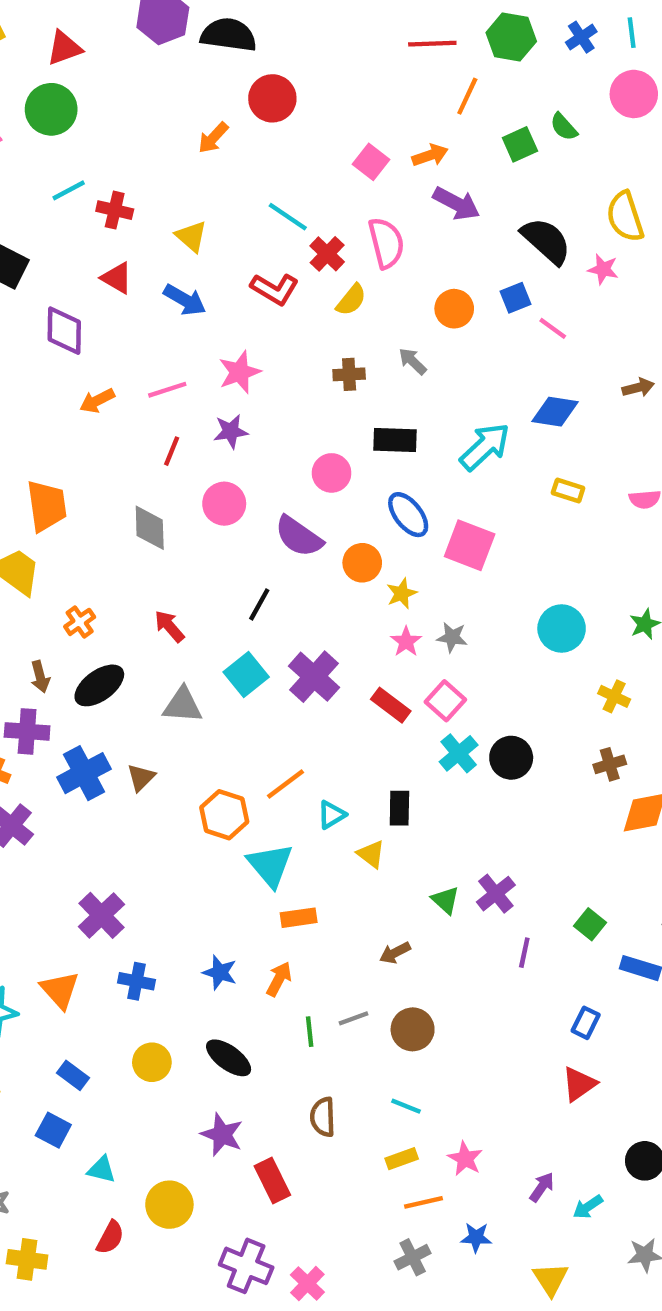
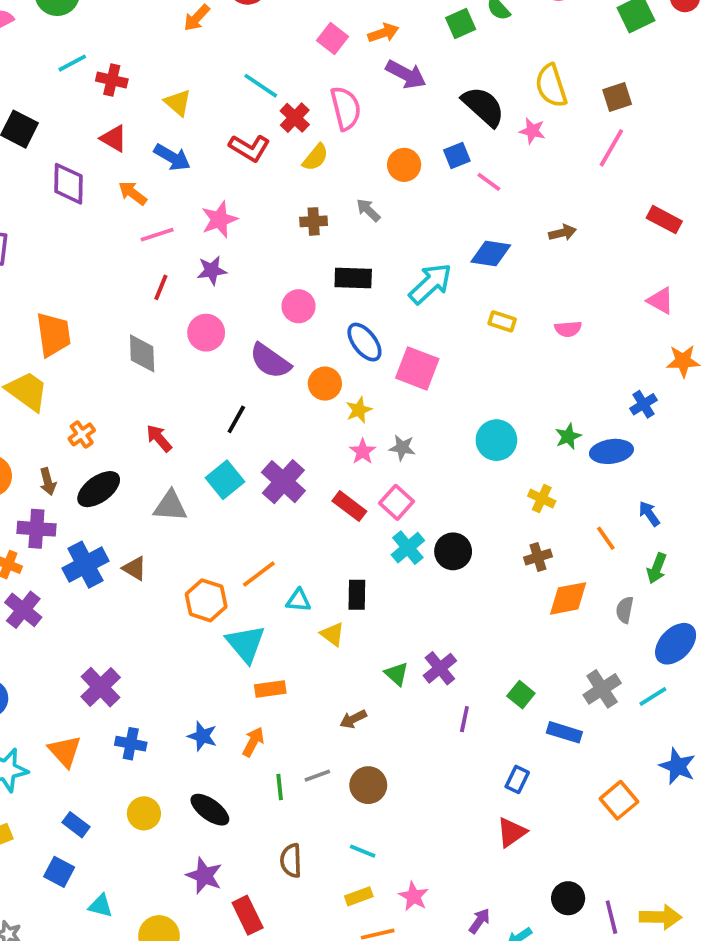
orange arrow: (97, 401) -> (133, 193), moved, turned 64
brown triangle: (141, 777) -> (134, 568), turned -44
cyan triangle: (332, 815) -> (299, 600), turned 36

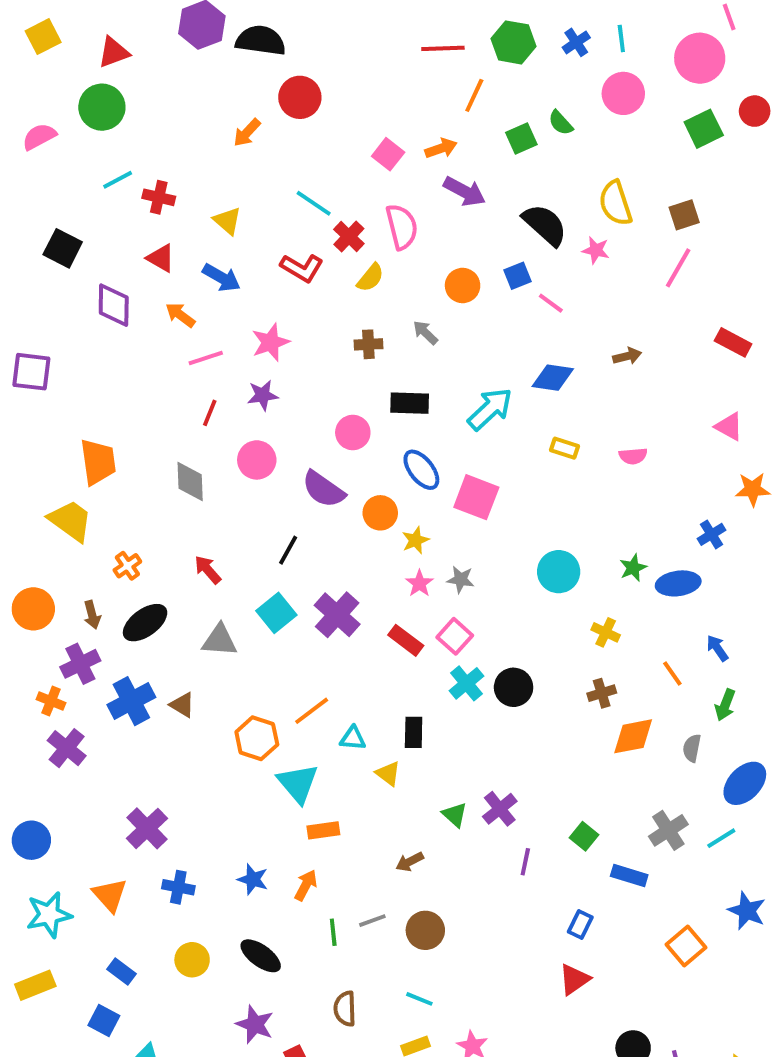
purple cross: (36, 529) -> (80, 664), turned -30

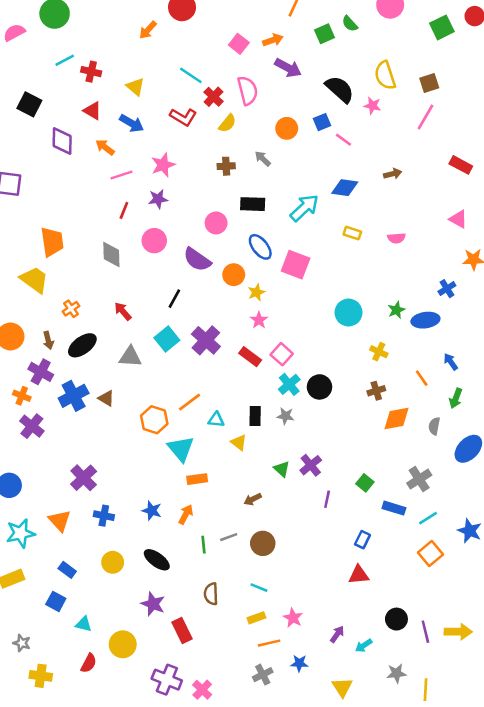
gray star: (461, 579) -> (285, 416), moved
purple cross: (80, 664) -> (41, 372), turned -35
cyan line: (721, 838) -> (428, 518), moved
red triangle: (574, 979) -> (359, 575), turned 30

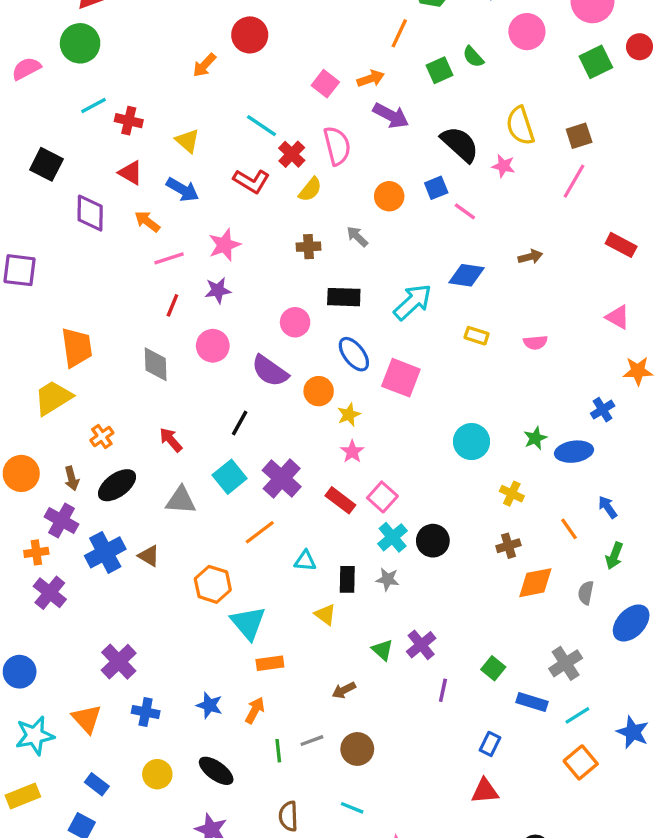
yellow trapezoid: (34, 280) -> (53, 398), turned -68
orange cross: (22, 396) -> (36, 552), turned -30
orange line: (190, 402) -> (260, 532), moved
cyan triangle: (216, 420) -> (305, 561), moved

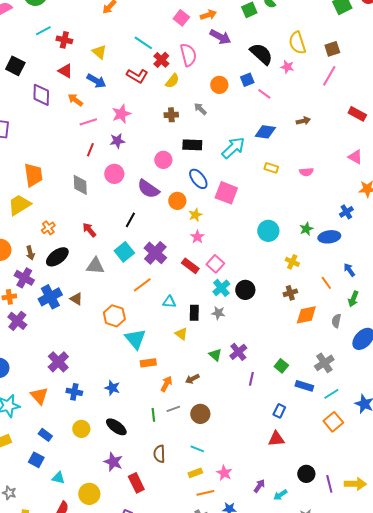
orange arrow: (255, 710) -> (166, 384), moved

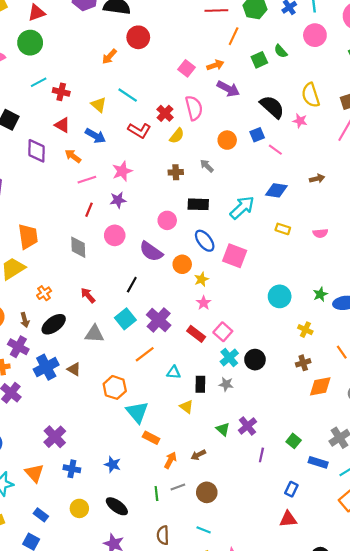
cyan line: (143, 43) -> (128, 95), moved
orange rectangle: (148, 363) -> (151, 438), turned 35

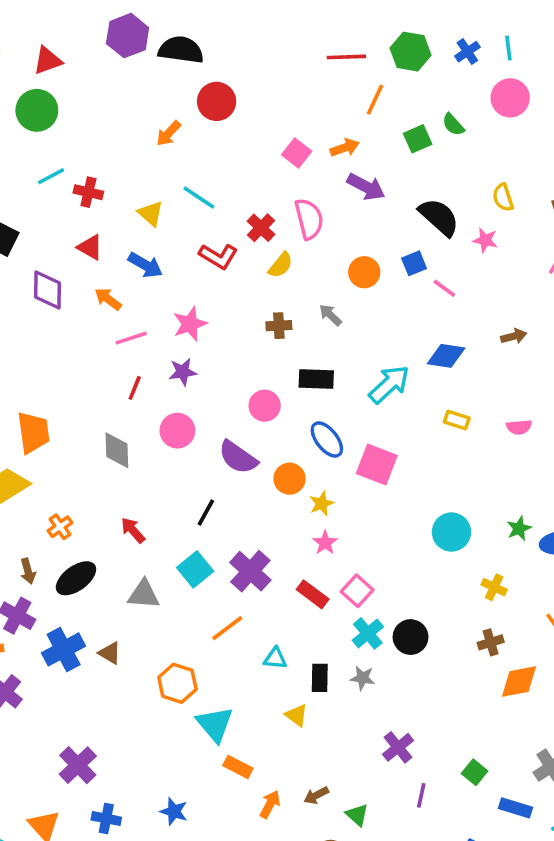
yellow semicircle: (311, 95) -> (503, 198), size x0.7
green triangle: (223, 429) -> (357, 815), moved

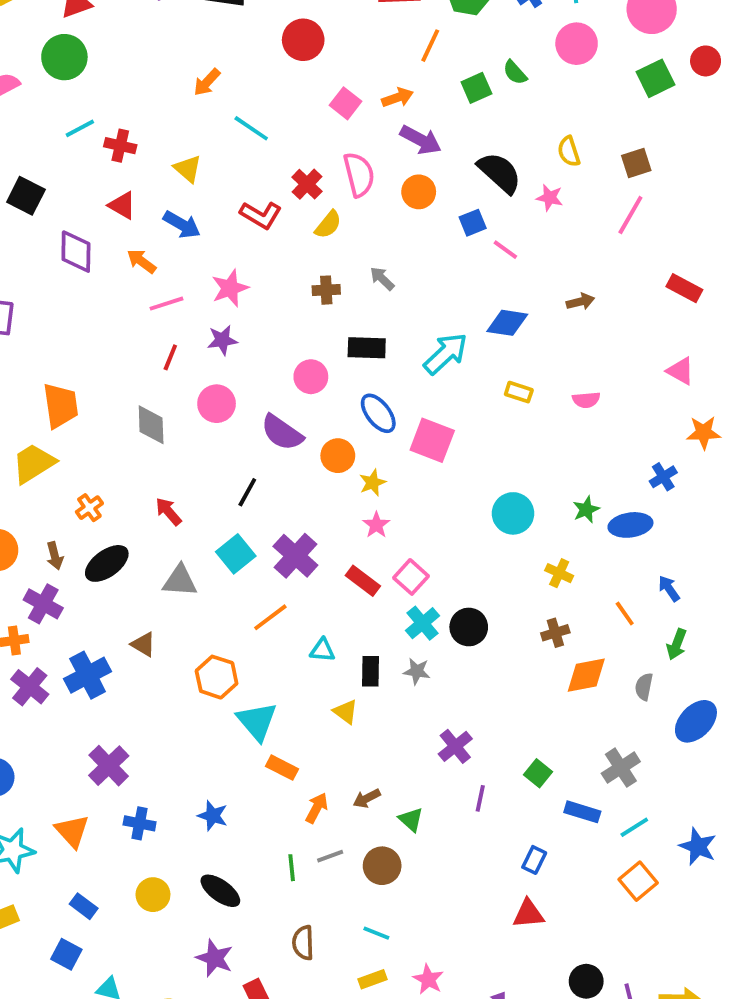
red circle: (217, 101) -> (303, 40), moved
cyan line: (199, 198) -> (251, 128), moved
orange circle: (364, 272) -> (419, 192), moved
blue cross: (64, 649) -> (88, 675), moved

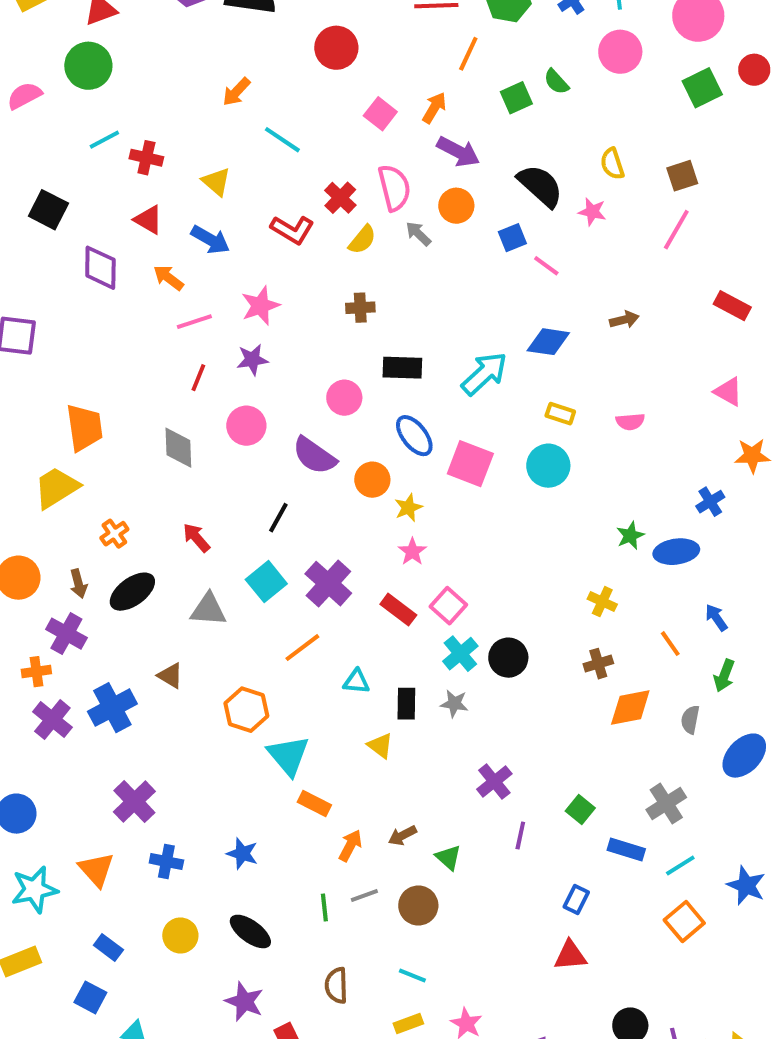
orange arrow: (397, 98) -> (434, 108), turned -40
gray arrow: (382, 279) -> (418, 234), moved
cyan circle: (513, 513) -> (548, 466), moved

